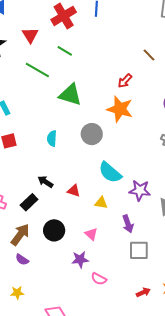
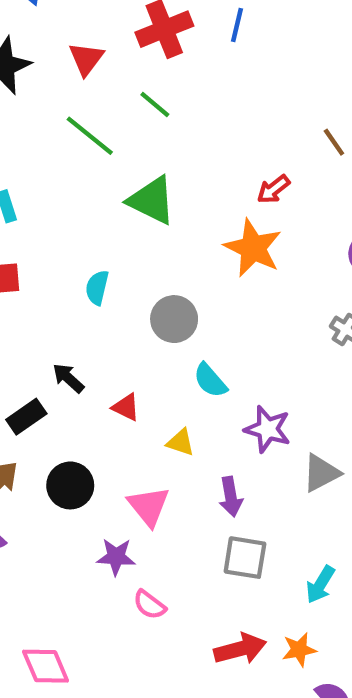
gray circle: (92, 134) -> (174, 319), moved
cyan semicircle: (110, 172) -> (210, 380), size x0.7
pink triangle: (91, 234) -> (149, 506), size x1.5
red arrow: (143, 292) -> (240, 649), size x1.6

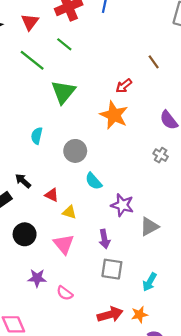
green triangle: (152, 200) -> (63, 92), turned 44
yellow triangle: (181, 442) -> (69, 212), moved
purple star: (116, 557) -> (37, 278), moved

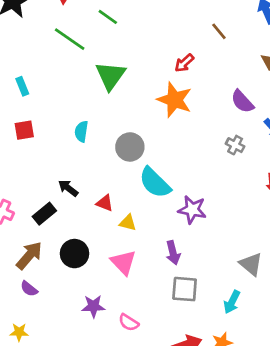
cyan semicircle: (94, 181) -> (155, 183), size x1.5
gray triangle: (149, 227) -> (251, 264), moved, turned -48

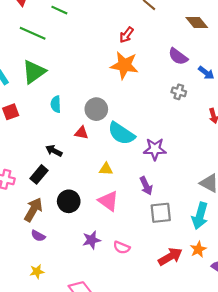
green triangle: (111, 76) -> (34, 72), moved, turned 30
red triangle: (105, 203) -> (81, 133), moved
cyan arrow: (232, 302) -> (200, 216), size x1.4

